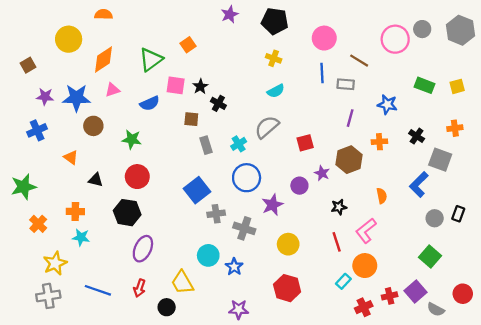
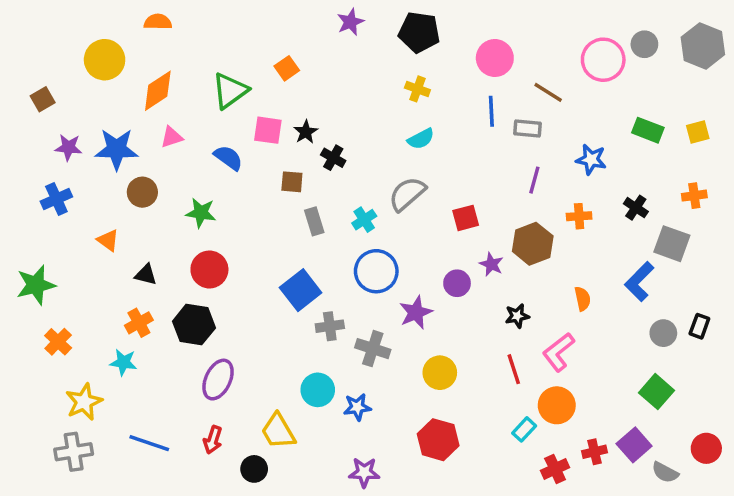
blue semicircle: (150, 103) -> (228, 158), turned -120
orange cross: (75, 211) -> (139, 323), moved, turned -30
blue star: (234, 267) -> (357, 407), turned 30

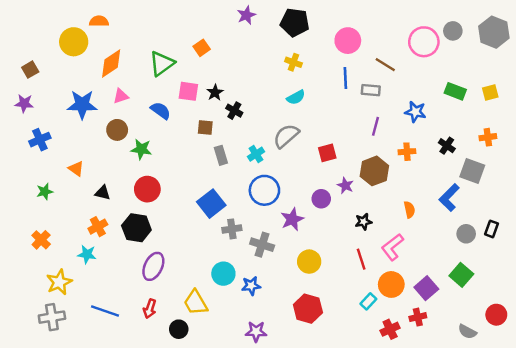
orange semicircle: (158, 22) -> (99, 21), moved
purple star: (68, 147) -> (24, 103), moved
brown circle: (142, 192) -> (117, 130), moved
green star: (36, 285) -> (45, 192), moved, size x0.6
purple square: (634, 445) -> (426, 288), moved

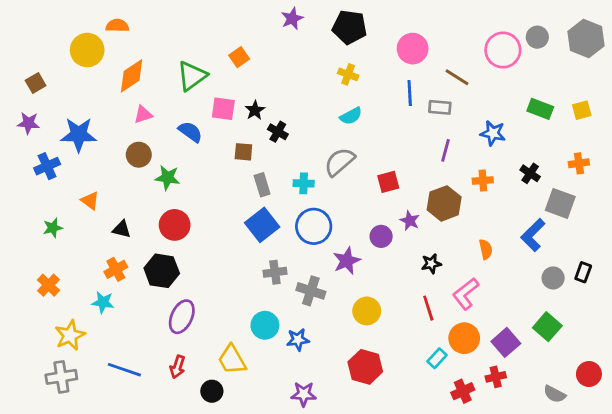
blue star: (82, 105) -> (79, 135), moved
cyan cross: (256, 154) -> (304, 183), turned 35
blue square: (211, 204) -> (262, 225), moved

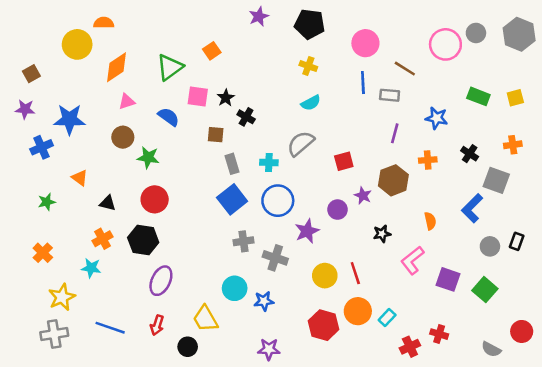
red line: (428, 308) -> (355, 273), moved
orange circle: (464, 338) -> (358, 311), moved
purple square: (506, 342) -> (448, 279), moved, turned -30
red cross: (496, 377) -> (439, 334), turned 30

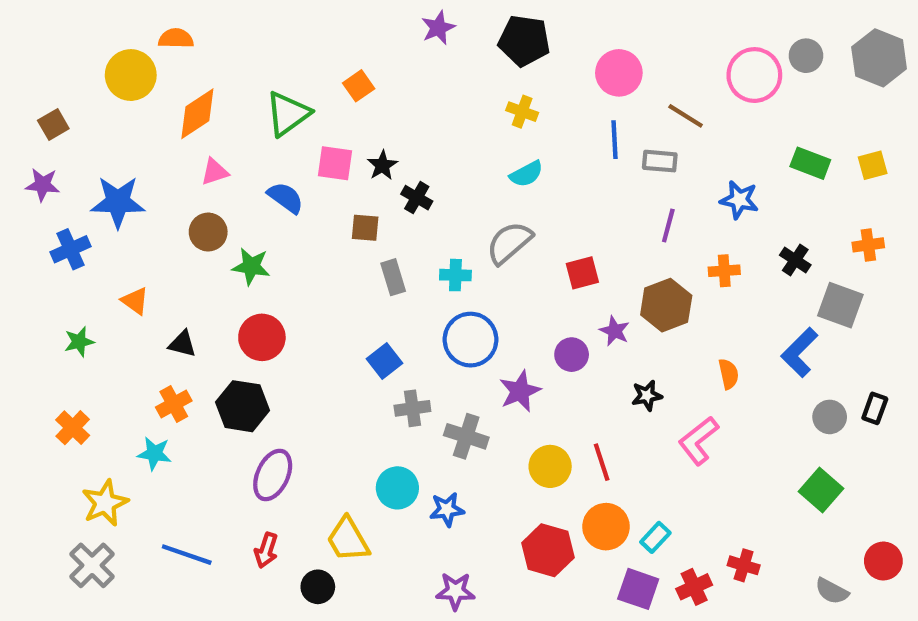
blue square: (232, 199) -> (384, 361), moved, size x0.7
purple square: (448, 279) -> (638, 589), moved
gray cross: (54, 334) -> (92, 565), turned -36

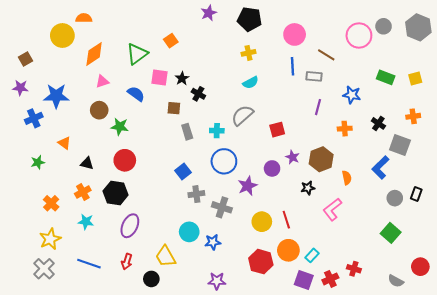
yellow cross: (522, 112) -> (249, 53), turned -32
brown hexagon: (666, 305) -> (321, 159), moved
orange cross: (73, 428) -> (51, 203), moved
cyan star: (154, 454) -> (86, 222), moved

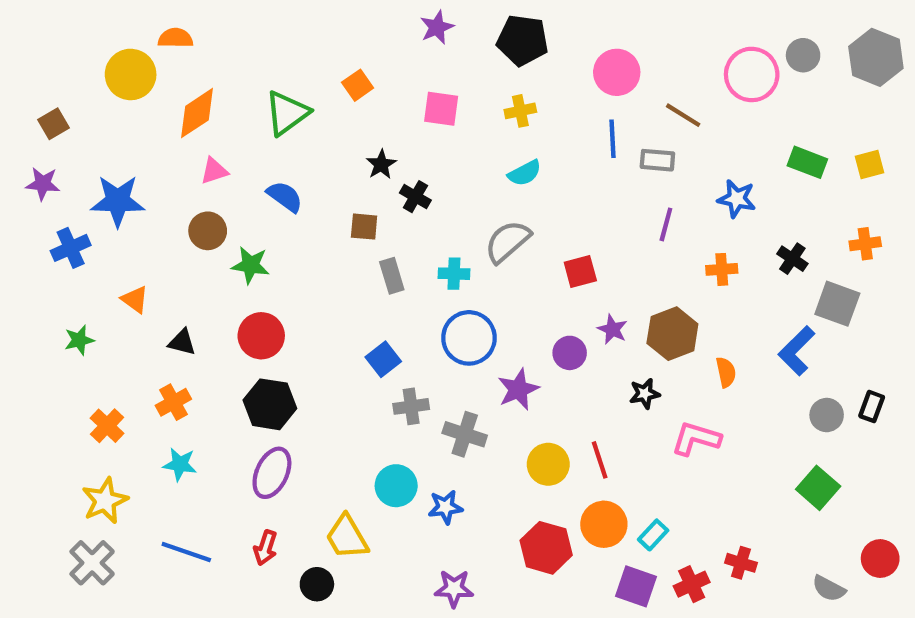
pink square: (160, 77) -> (441, 109), moved
black hexagon: (116, 193) -> (270, 404), moved
pink L-shape: (332, 209) -> (696, 439), turned 55

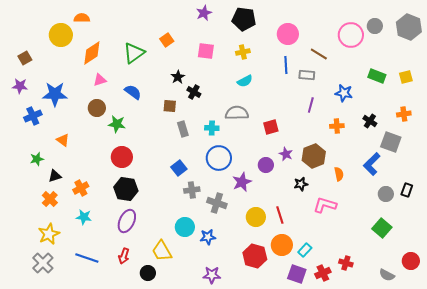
gray semicircle: (508, 242) -> (237, 113), turned 40
black triangle: (182, 342) -> (55, 176), moved, turned -32

